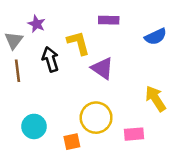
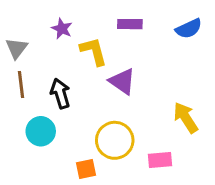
purple star: (37, 24) -> (62, 29), moved
blue semicircle: (156, 37) -> (189, 29), moved
black arrow: (50, 59) -> (60, 94), moved
cyan circle: (34, 126) -> (41, 131), moved

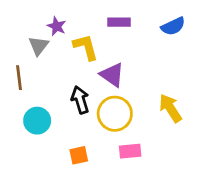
gray triangle: (17, 48) -> (39, 46), moved
black arrow: (60, 94) -> (80, 100), moved
yellow circle: (115, 140) -> (115, 114), moved
pink rectangle: (160, 160) -> (130, 151), moved

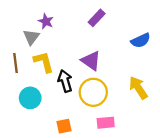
purple rectangle: (119, 22) -> (97, 18), turned -48
blue semicircle: (173, 26) -> (141, 40), moved
yellow L-shape: (86, 47) -> (44, 62), moved

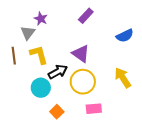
black arrow: (65, 81) -> (58, 72), turned 78
cyan circle: (30, 98) -> (41, 88), moved
orange square: (64, 126) -> (57, 112), turned -32

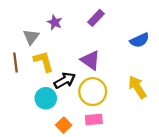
purple star: (41, 19) -> (55, 22), moved
pink rectangle: (94, 109) -> (94, 120), moved

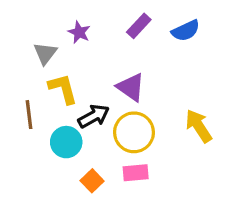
blue semicircle: (140, 40) -> (186, 31), moved
brown line: (16, 63) -> (29, 115), moved

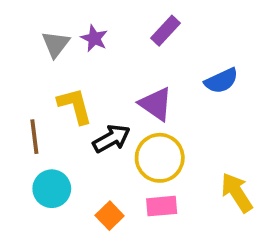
blue semicircle: (186, 31) -> (221, 81), moved
gray triangle: (45, 53) -> (56, 44), moved
yellow arrow: (199, 126) -> (237, 193), moved
cyan circle: (66, 142) -> (52, 189), moved

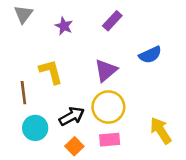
gray triangle: (56, 44) -> (23, 14), moved
purple triangle: (156, 104) -> (106, 70), turned 45
black arrow: (112, 139) -> (72, 116), moved

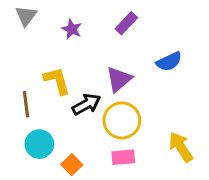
black arrow: (72, 116) -> (86, 104), moved
orange square: (74, 146) -> (72, 165), moved

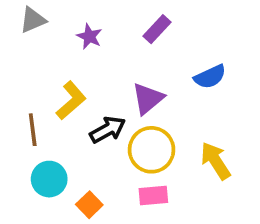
gray triangle: (26, 16) -> (33, 20), turned 30
yellow L-shape: (57, 81) -> (71, 100), turned 64
yellow arrow: (181, 147) -> (216, 161), moved

